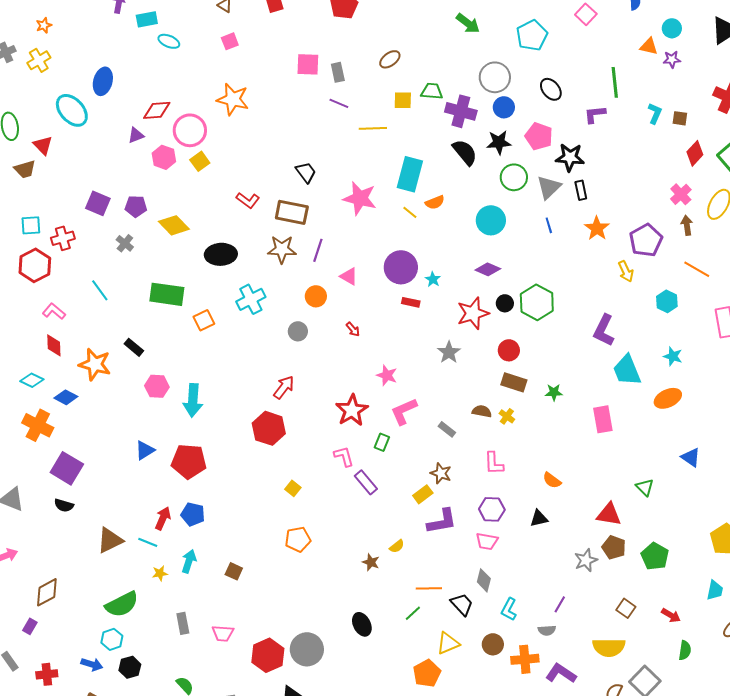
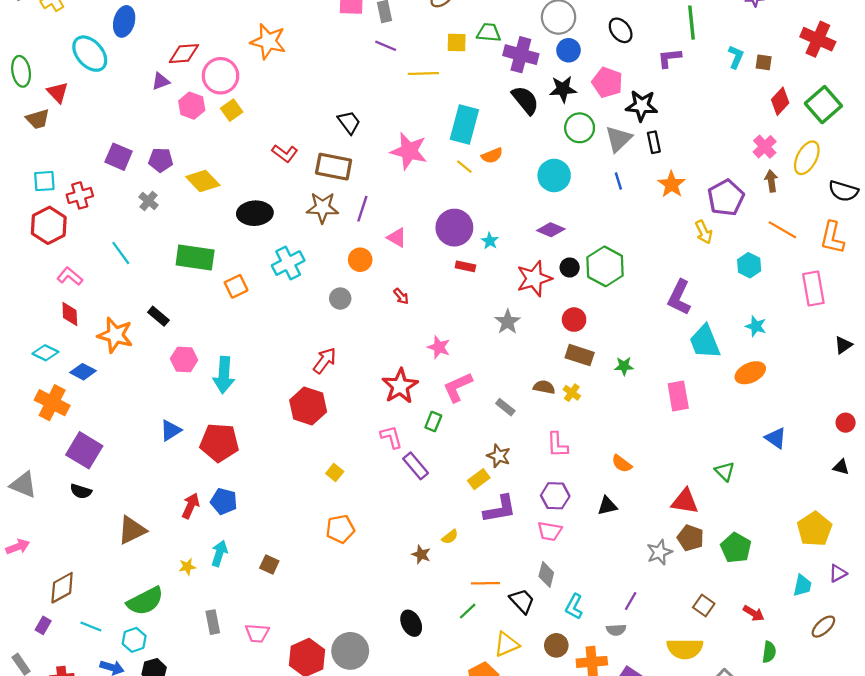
cyan line: (148, 542) -> (91, 627), moved

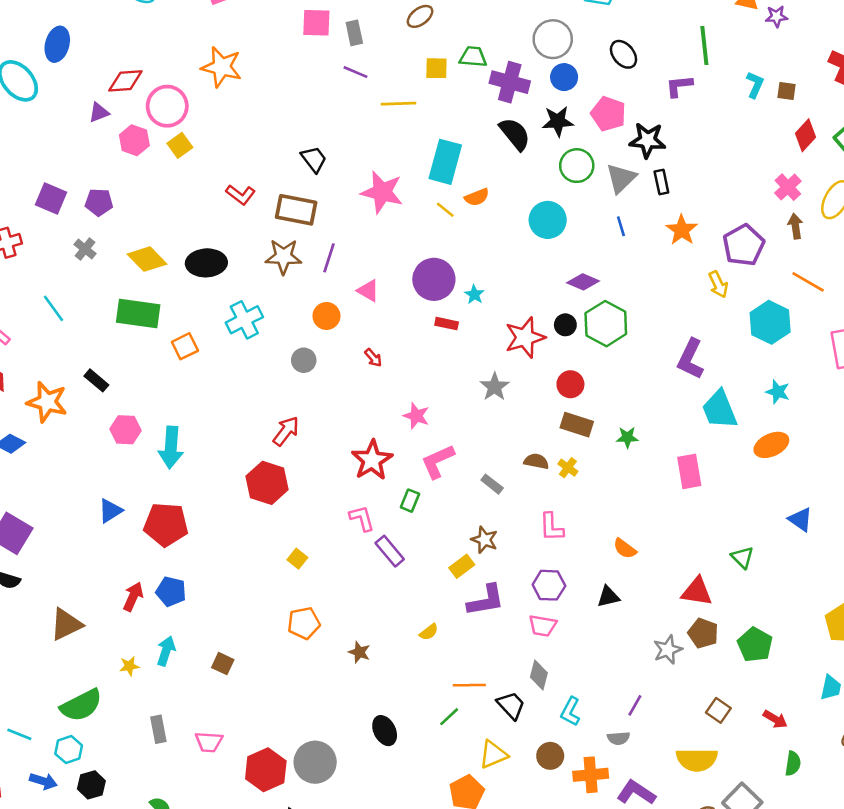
yellow diamond: (203, 181) -> (147, 259), moved
purple diamond: (551, 230) -> (583, 282), moved
cyan hexagon: (749, 265) -> (770, 322), size x1.5
brown star: (421, 554) -> (359, 652), moved

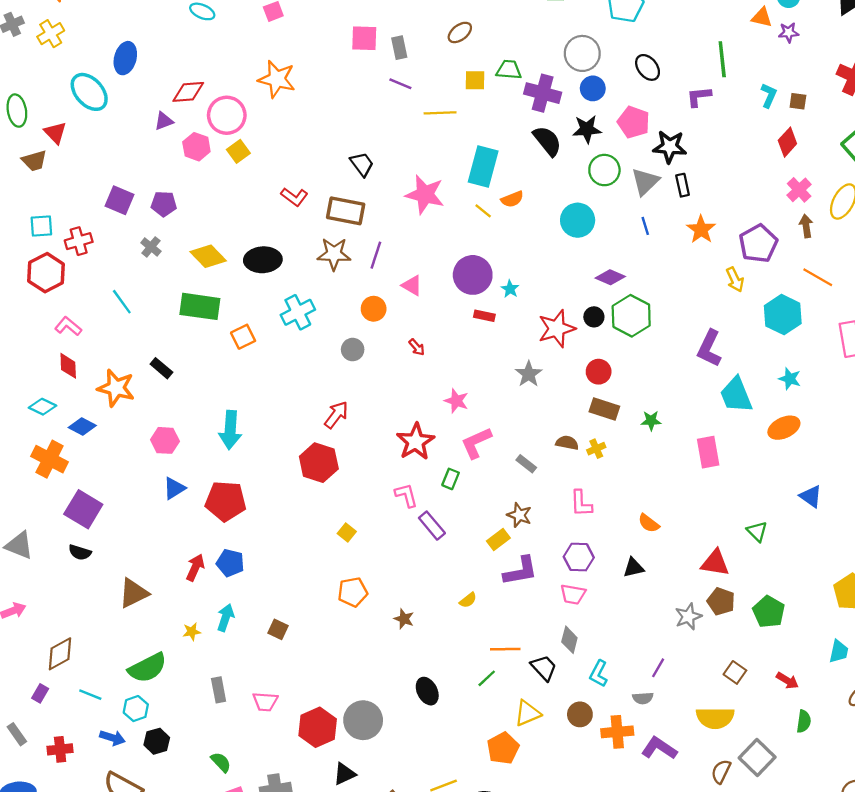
red diamond: (806, 135) -> (787, 142), moved
pink hexagon: (125, 430) -> (165, 440), moved
yellow cross: (568, 468) -> (596, 449), turned 30

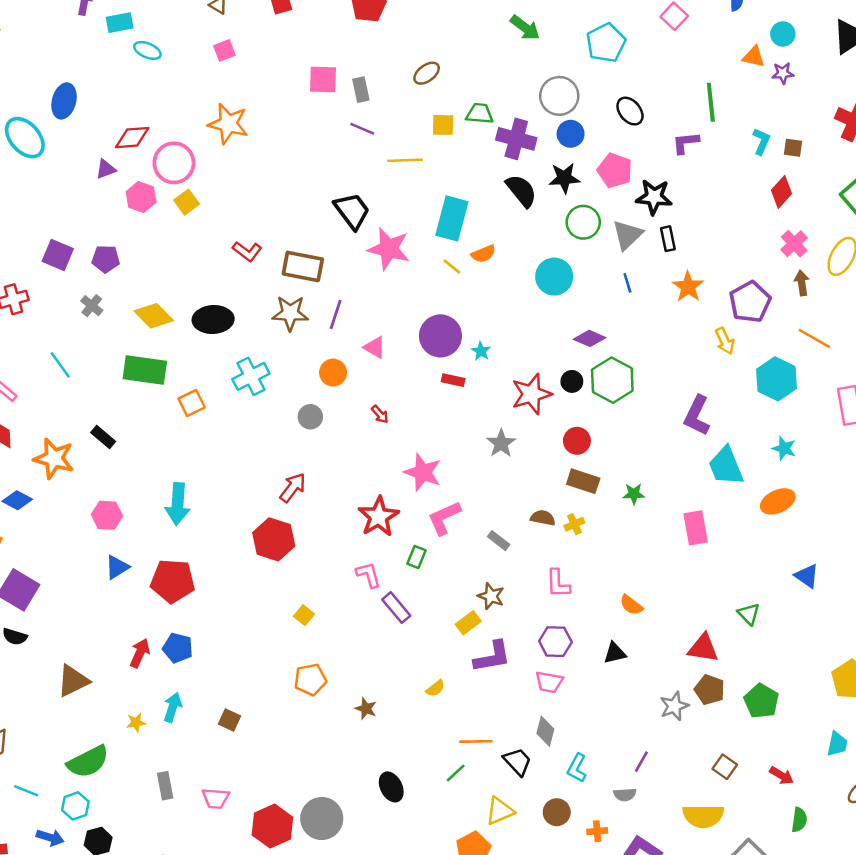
black trapezoid: (362, 164) -> (352, 211), moved, size x1.4
pink star: (456, 401) -> (423, 472), size x1.4
orange cross: (617, 732) -> (597, 831), size x0.6

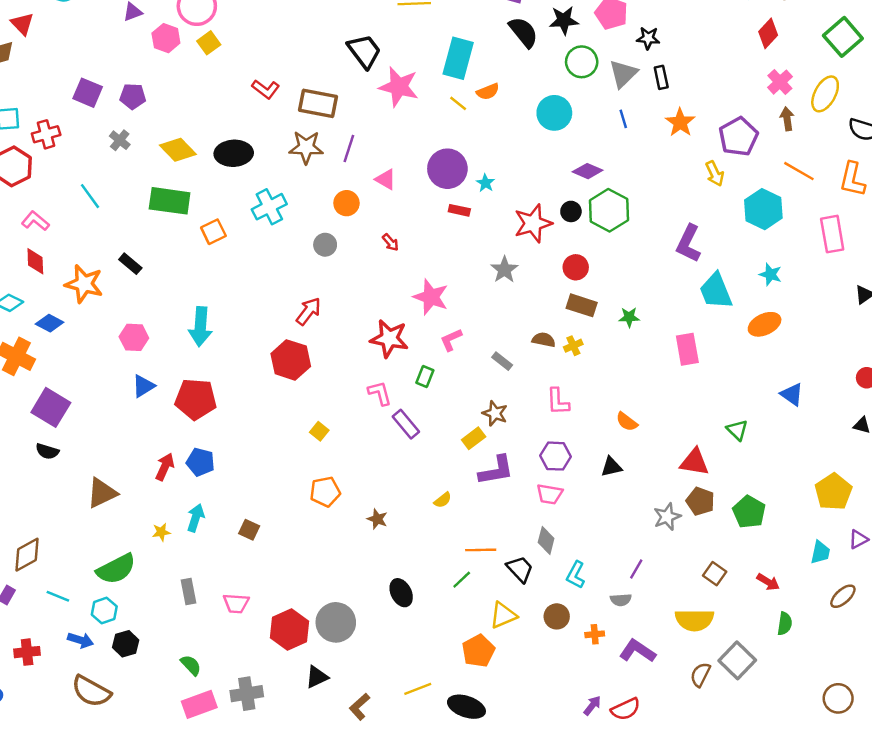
black star: (654, 197) -> (648, 38), size x0.7
red star: (379, 517) -> (389, 339), turned -30
pink L-shape: (444, 518) -> (451, 340), size x0.7

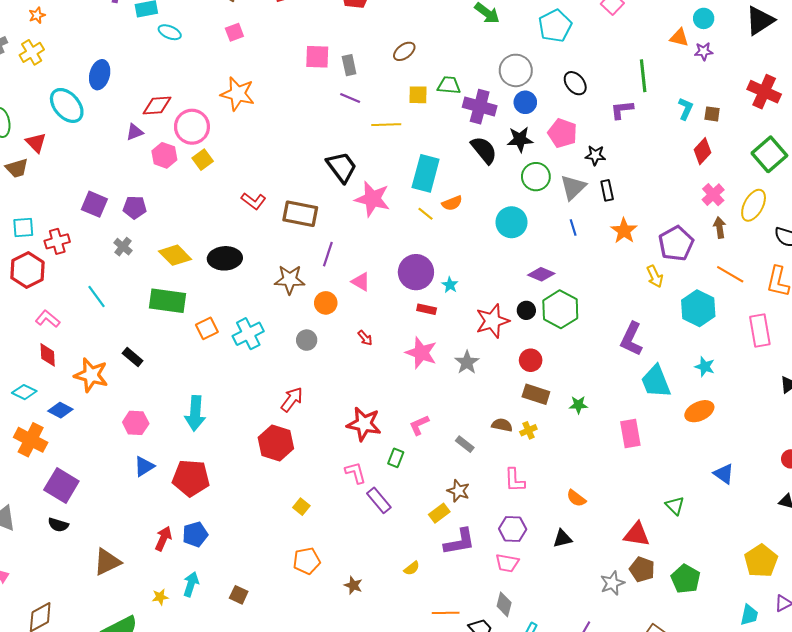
brown star: (306, 147) -> (290, 280), moved
cyan cross: (269, 207) -> (248, 334), moved
pink star: (431, 297) -> (421, 353), moved
blue pentagon: (200, 462) -> (195, 534), turned -30

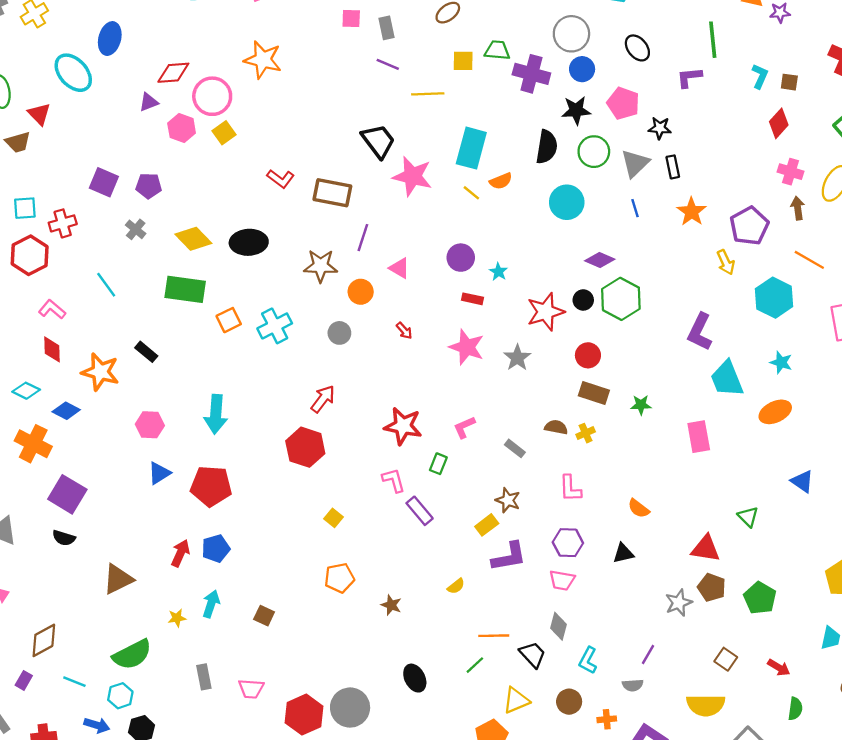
pink square: (317, 57) -> (351, 18), size x0.7
black semicircle: (484, 150) -> (547, 147), moved, turned 48
pink cross: (713, 195) -> (791, 172), turned -30
purple circle: (416, 272) -> (461, 258), size x0.7

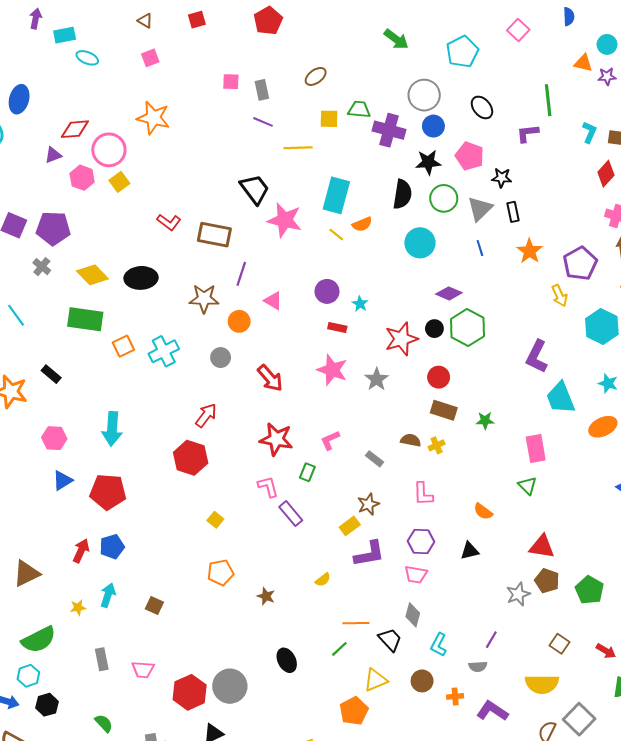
purple pentagon: (149, 186) -> (53, 228), size x1.5
red arrow: (404, 331) -> (270, 378), moved, size x1.8
brown star: (508, 500) -> (368, 504), turned 30
green triangle: (748, 517) -> (527, 486), moved

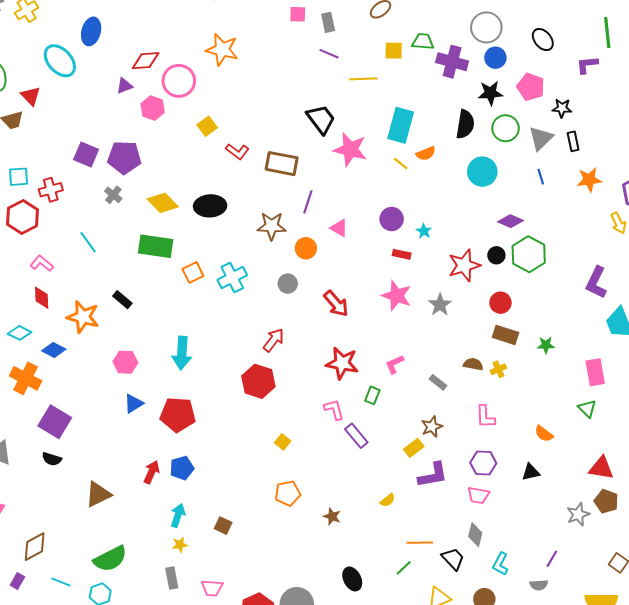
yellow square: (119, 182) -> (207, 126), moved
orange star: (530, 251) -> (589, 180), turned 30
yellow star: (78, 608) -> (180, 545), moved

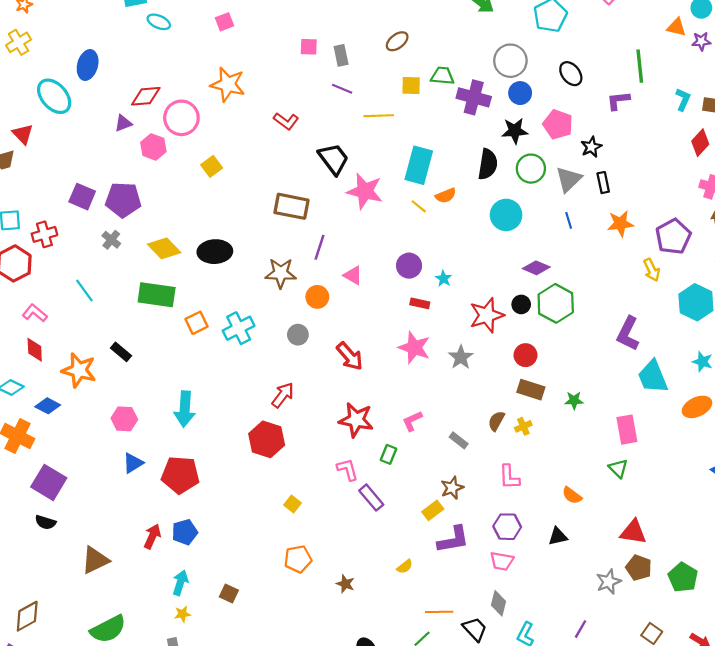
black star: (562, 108) -> (591, 147), turned -30
red L-shape: (237, 151) -> (286, 121), moved
brown semicircle: (473, 364) -> (496, 421), turned -72

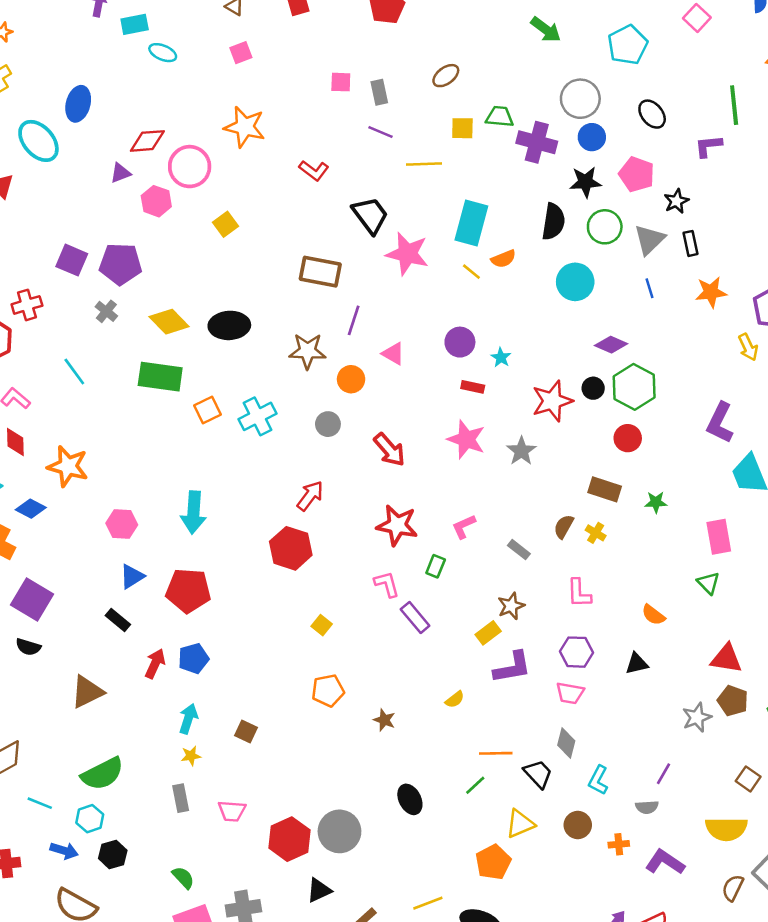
black rectangle: (121, 352) -> (118, 620), moved
red circle: (525, 355) -> (628, 438), moved
yellow cross: (523, 426) -> (596, 533), turned -35

